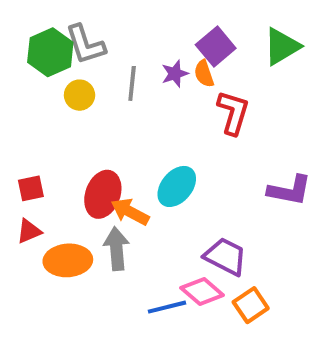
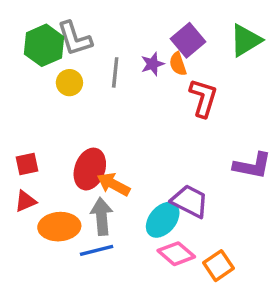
cyan ellipse: (177, 186) -> (163, 220), moved
purple trapezoid: (225, 257) -> (190, 201), moved
blue line: (167, 307) -> (97, 250), moved

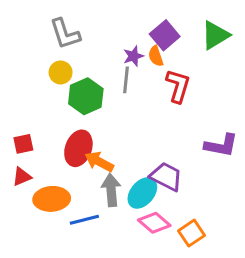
green hexagon: (44, 45) -> (86, 96), moved
gray line: (115, 72) -> (126, 80), moved
gray arrow: (102, 216) -> (111, 190), moved

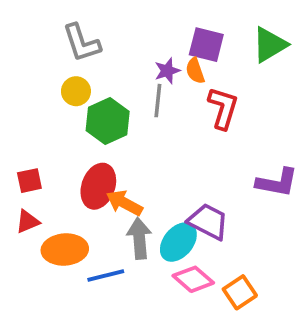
purple square: (165, 35) -> (206, 45), turned -36

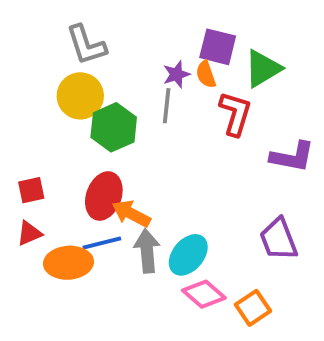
green triangle: (270, 45) -> (263, 68), moved
yellow circle: (76, 91) -> (80, 96), size x1.5
purple L-shape: (277, 182) -> (292, 157), moved
purple trapezoid: (208, 222) -> (278, 239), moved, turned -138
blue line: (106, 276) -> (102, 243), moved

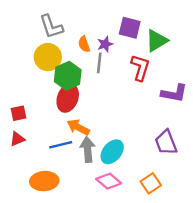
orange semicircle: (206, 74) -> (84, 44), moved
red ellipse: (104, 196) -> (68, 98), moved
orange ellipse: (69, 263) -> (44, 181), moved
pink diamond: (204, 294) -> (109, 181), moved

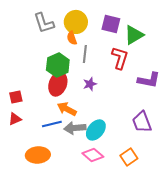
purple star: (105, 44) -> (90, 84), moved
yellow circle: (48, 57) -> (76, 22), moved
gray arrow: (88, 149) -> (75, 128), turned -90

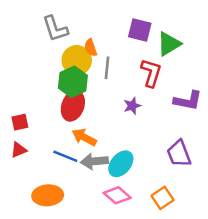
yellow circle: (76, 22) -> (77, 60), moved
purple star: (90, 84) -> (132, 106), moved
blue line: (52, 124) -> (65, 156), turned 36

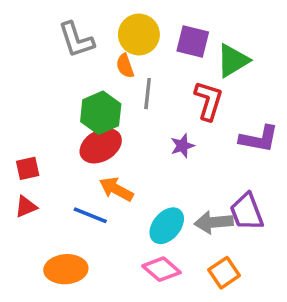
yellow circle: (77, 60) -> (139, 35), moved
red ellipse: (73, 106) -> (101, 146), turned 40
gray arrow: (94, 161) -> (214, 222), moved

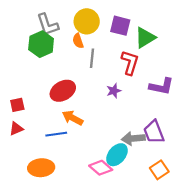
green hexagon: (101, 113) -> (41, 44), moved
blue line: (90, 215) -> (56, 134), turned -30
cyan ellipse: (167, 226) -> (117, 155), moved
orange square: (224, 273) -> (159, 170), moved

